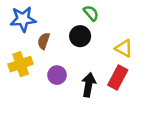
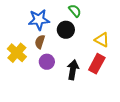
blue star: (23, 19) -> (39, 20), moved
brown semicircle: (44, 41) -> (40, 42), moved
yellow cross: (21, 64) -> (17, 53), turned -30

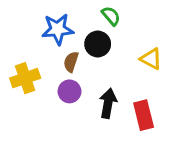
brown semicircle: (40, 42) -> (71, 62), moved
yellow cross: (17, 53) -> (25, 78), turned 30
red rectangle: (97, 64) -> (144, 115), moved, turned -42

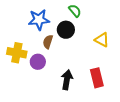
yellow cross: (25, 78) -> (17, 53), turned 30
purple circle: (70, 91) -> (38, 62), moved
black arrow: (108, 103) -> (67, 80), moved

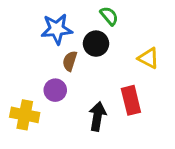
yellow cross: (17, 53) -> (25, 115), moved
red rectangle: (97, 78) -> (131, 100), moved

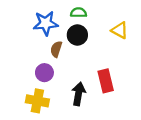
green semicircle: (109, 16) -> (79, 13), moved, turned -49
yellow triangle: (148, 58) -> (120, 30), moved
yellow cross: (25, 115) -> (37, 101), moved

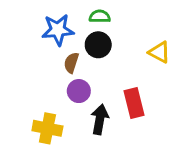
yellow triangle: (120, 30) -> (159, 52), moved
purple circle: (44, 73) -> (79, 91), moved

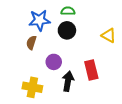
brown semicircle: (71, 63) -> (31, 43), moved

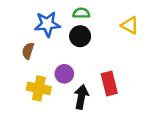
yellow triangle: (109, 35) -> (130, 25), moved
brown semicircle: (31, 43) -> (28, 51), moved
yellow cross: (32, 87) -> (39, 88), moved

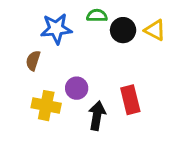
black circle: (80, 36) -> (123, 30), moved

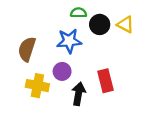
blue star: (56, 29) -> (69, 41), moved
brown semicircle: (33, 61) -> (27, 49), size x1.5

